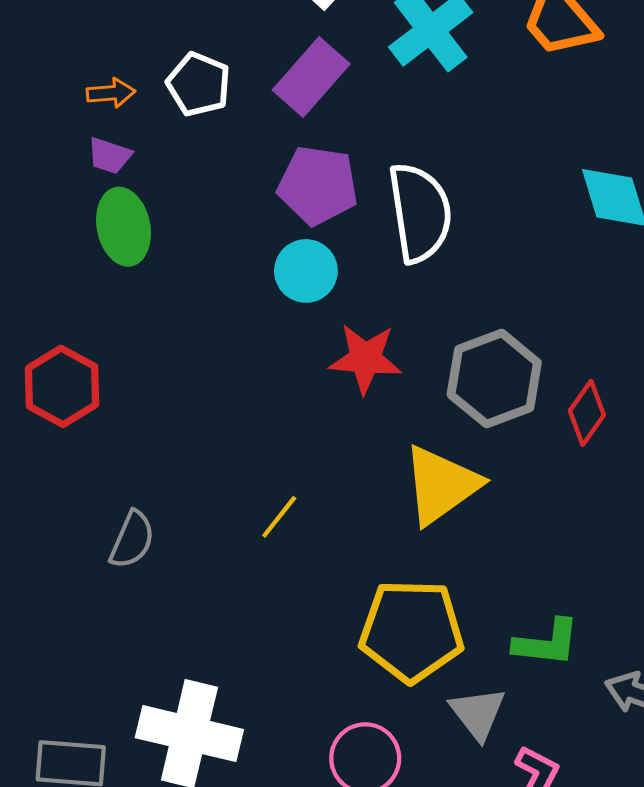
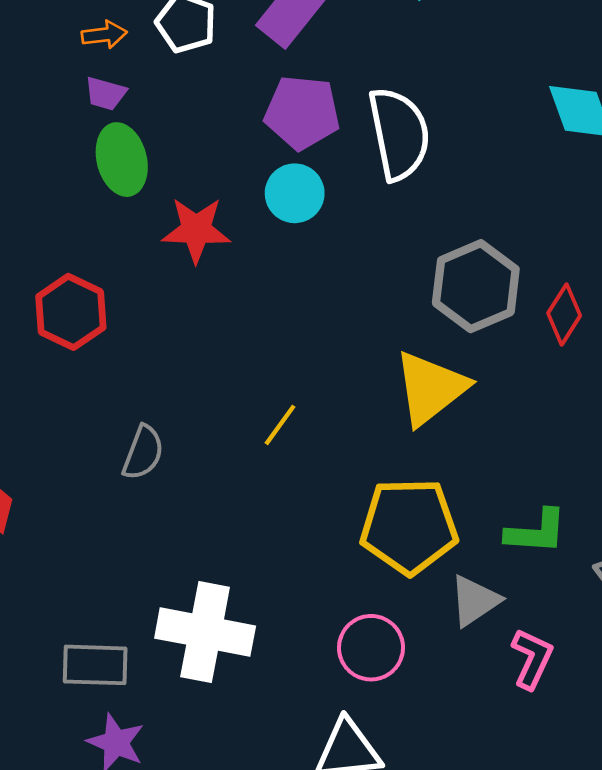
red star: (365, 359) -> (196, 230), moved
gray triangle: (478, 713) -> (475, 601), turned 36

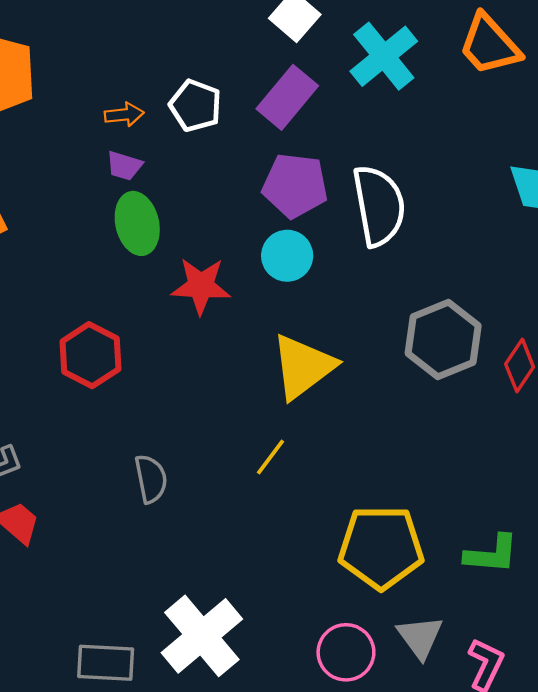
yellow triangle: (431, 388) -> (303, 367), moved
gray semicircle: (143, 453) -> (151, 479), turned -33
gray triangle: (475, 601) -> (420, 637), moved, turned -33
white cross: (205, 632) -> (202, 636), turned 38

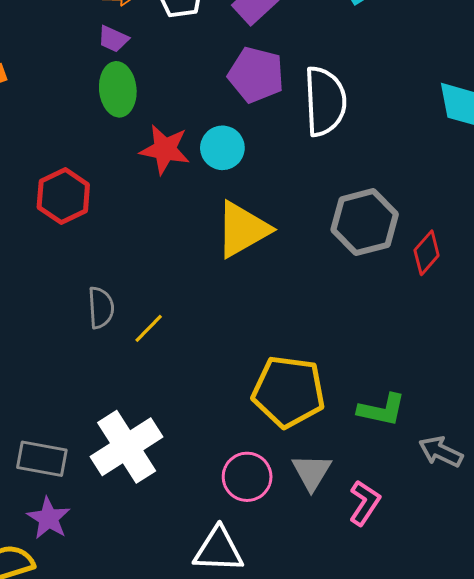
cyan circle: (287, 256) -> (222, 148), moved
yellow line: (271, 457) -> (149, 328), moved

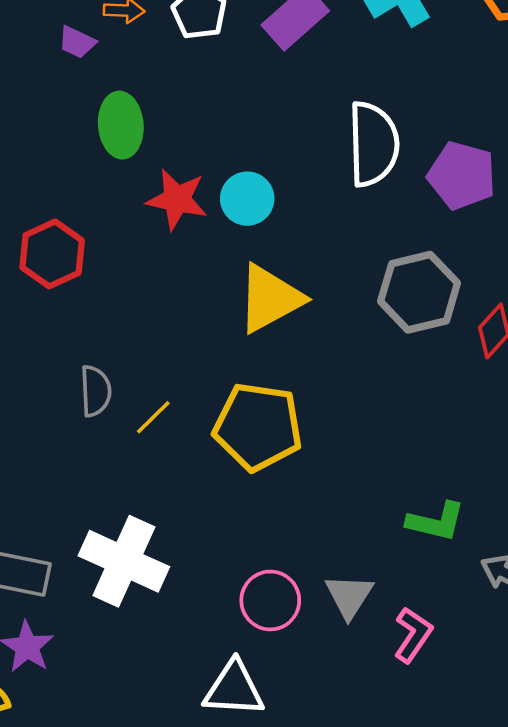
purple trapezoid: (113, 39) -> (77, 42), moved
purple pentagon: (256, 75) -> (462, 175), moved
yellow pentagon: (289, 392) -> (258, 427), moved
white cross: (127, 447) -> (124, 561), turned -34

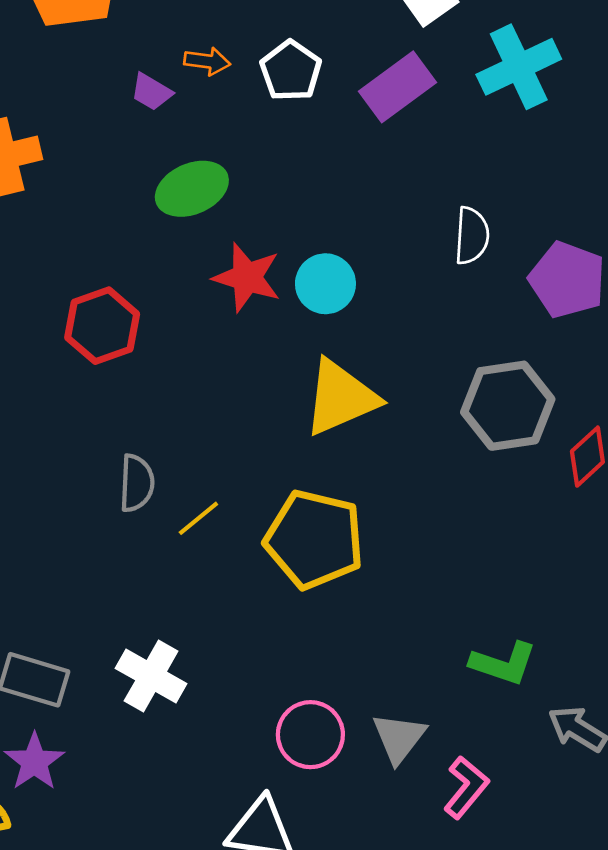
green ellipse: (121, 125) -> (192, 189), turned 66
white semicircle: (373, 144) -> (472, 236), size x0.6
white cross: (124, 561) -> (151, 676), size x0.7

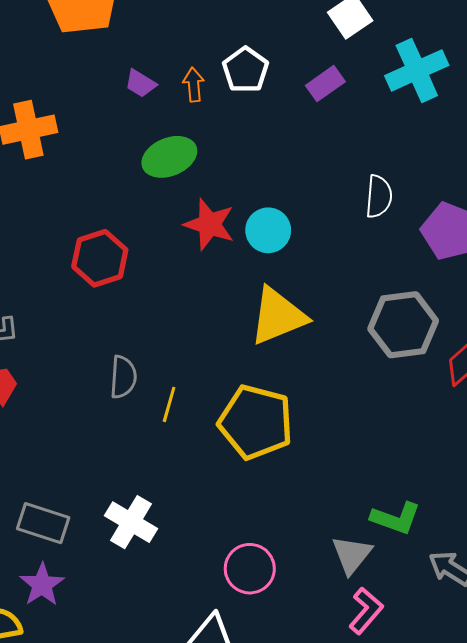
orange arrow: (207, 61) -> (194, 85), moved, turned -104
purple rectangle: (398, 87) -> (325, 84), size x0.7
yellow line: (198, 518) -> (169, 404), turned -36
gray triangle: (399, 738) -> (352, 555), moved

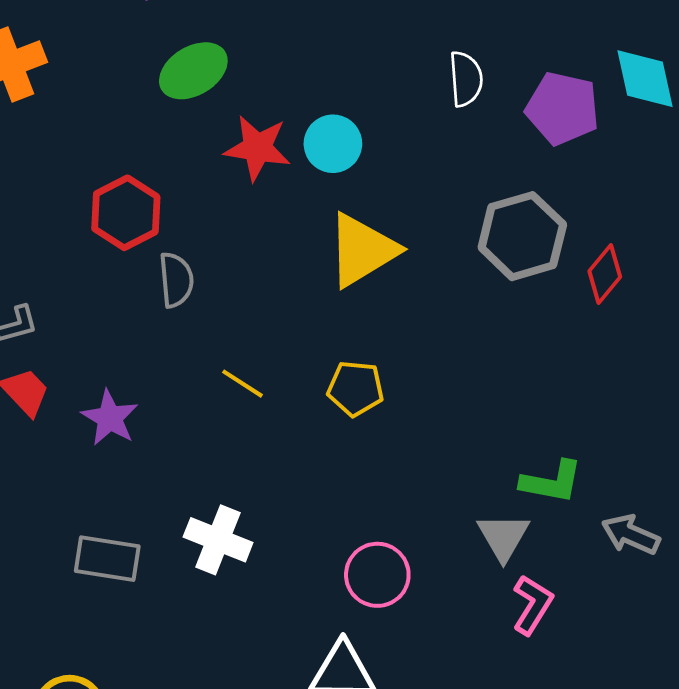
gray semicircle: (123, 377) -> (176, 280), moved
yellow line: (169, 404) -> (243, 384), turned -64
yellow pentagon: (256, 422) -> (356, 388), size x0.6
purple star: (42, 585) -> (110, 418), moved

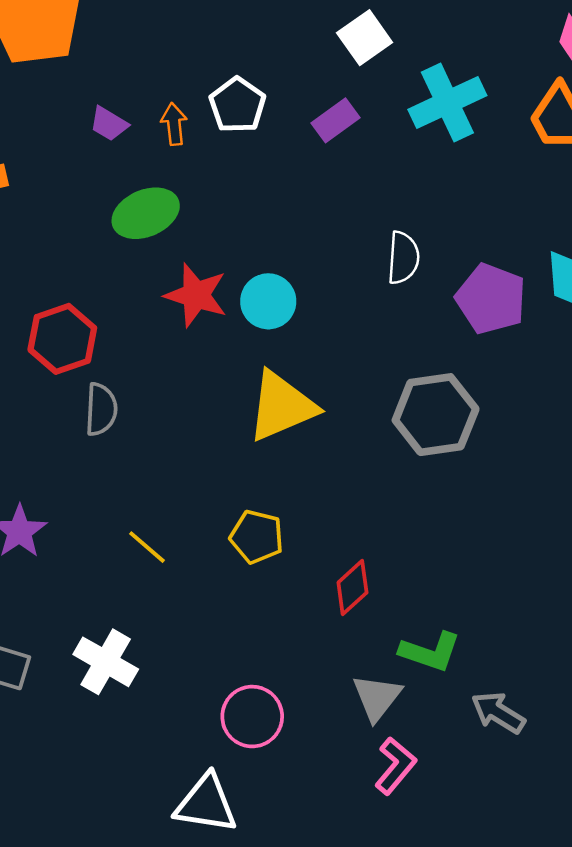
red diamond: (605, 274) -> (352, 588), moved
yellow line: (243, 384) -> (147, 547), moved

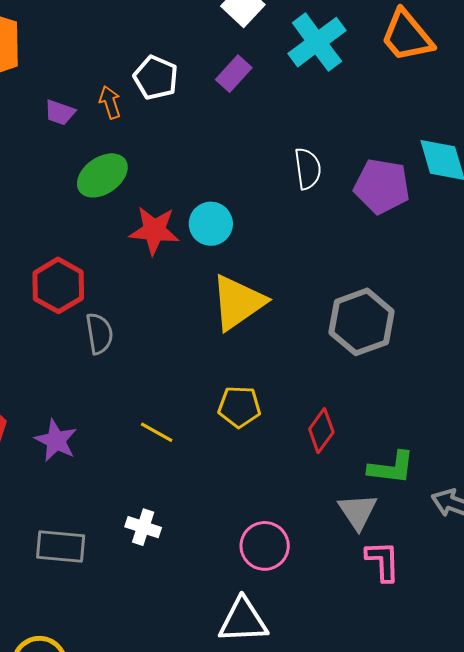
gray hexagon: (436, 415) -> (361, 322), moved
white cross: (106, 662) -> (143, 527), size x0.7
pink L-shape: (395, 766) -> (383, 561), turned -30

